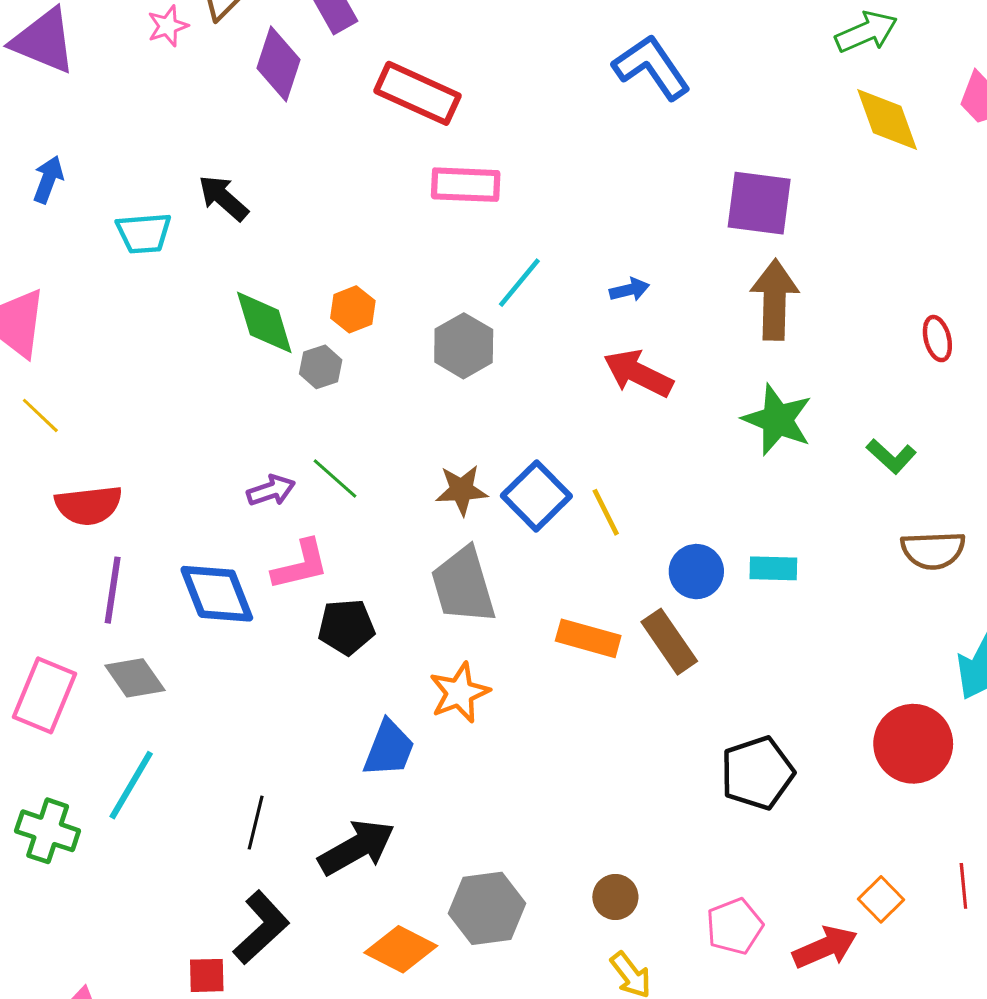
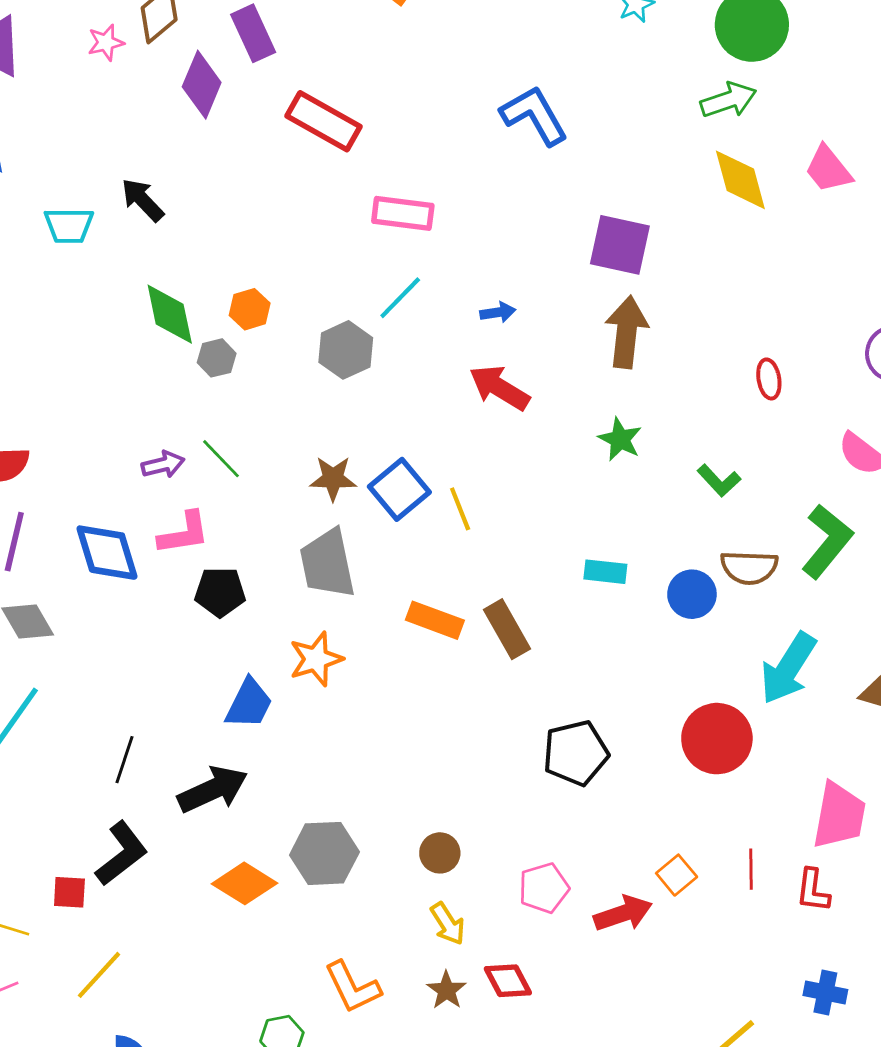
pink rectangle: (466, 185) -> (403, 213), moved
green star: (777, 420) -> (620, 439), size x0.7
blue circle: (696, 572) -> (692, 594), moved

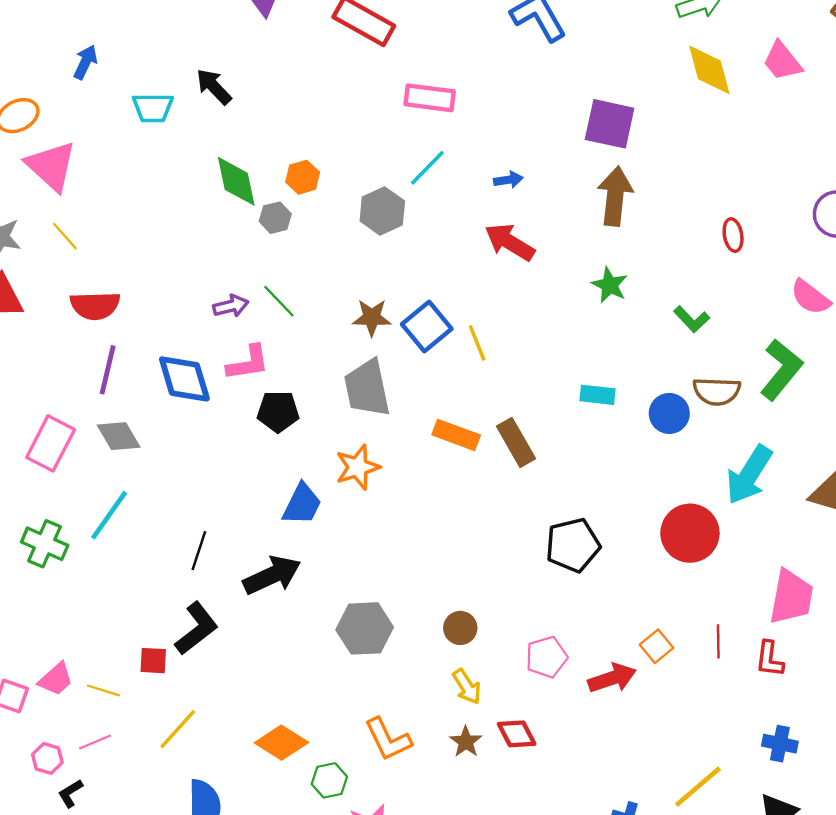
orange diamond: (245, 883) -> (281, 743), moved

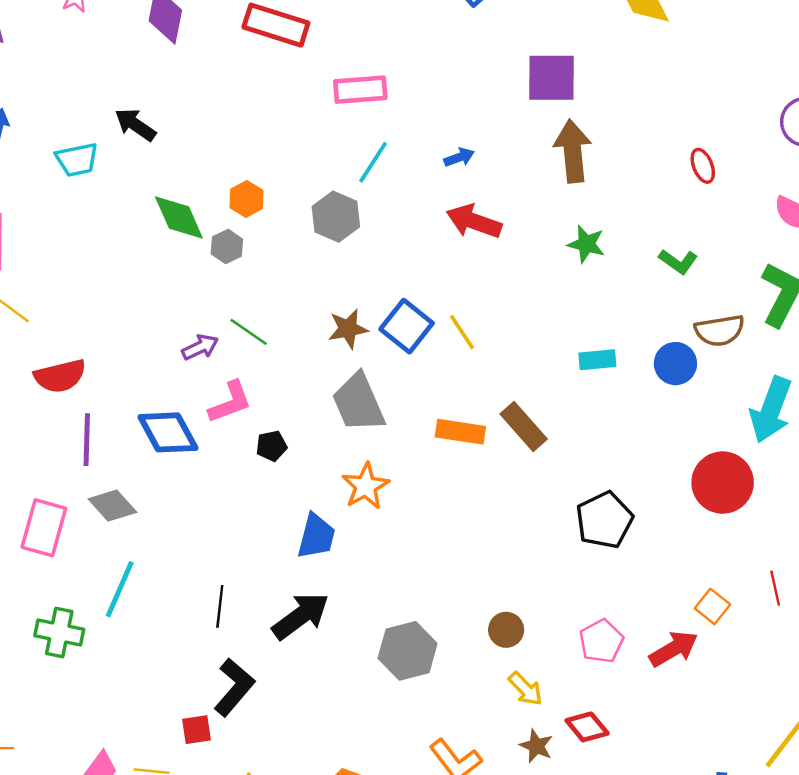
black pentagon: (278, 412) -> (272, 446), size x0.7

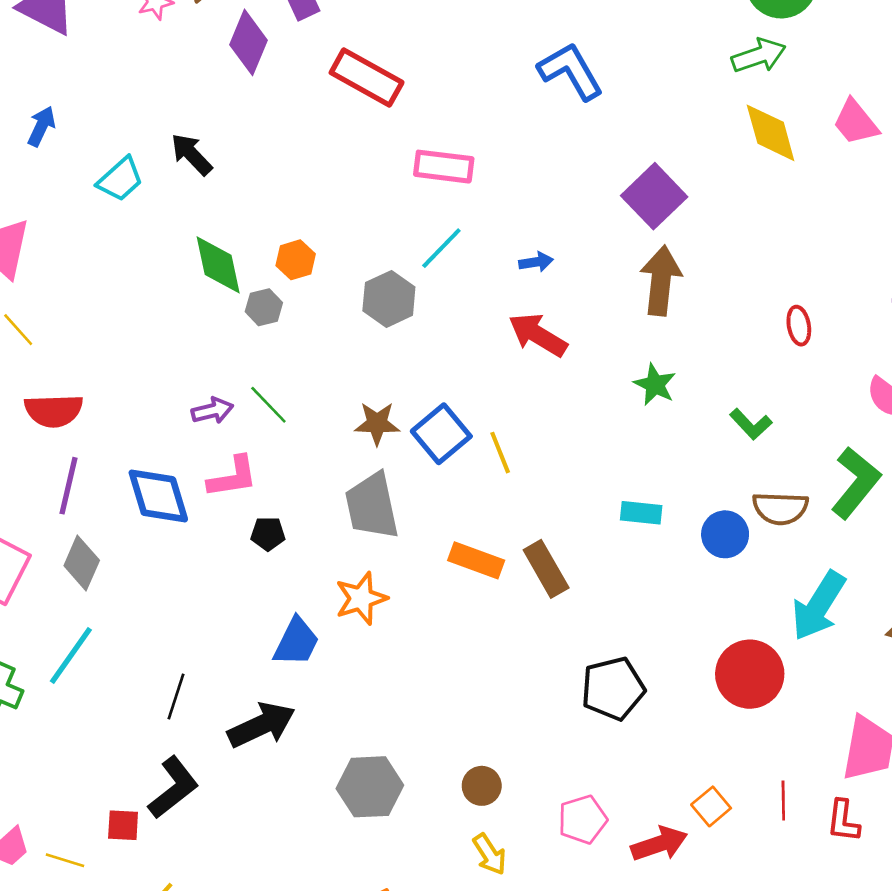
purple square: (552, 78) -> (654, 196), turned 34
cyan trapezoid: (77, 160) -> (120, 179), turned -42
gray diamond: (112, 506) -> (82, 563), turned 54

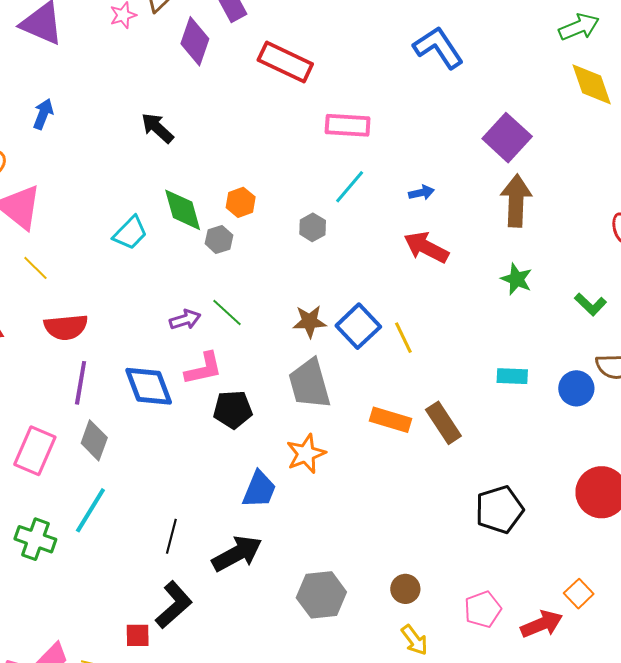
cyan trapezoid: (120, 179) -> (130, 233), moved
gray hexagon: (389, 299) -> (313, 227), size x0.7
black pentagon: (268, 534) -> (233, 410), size x1.5

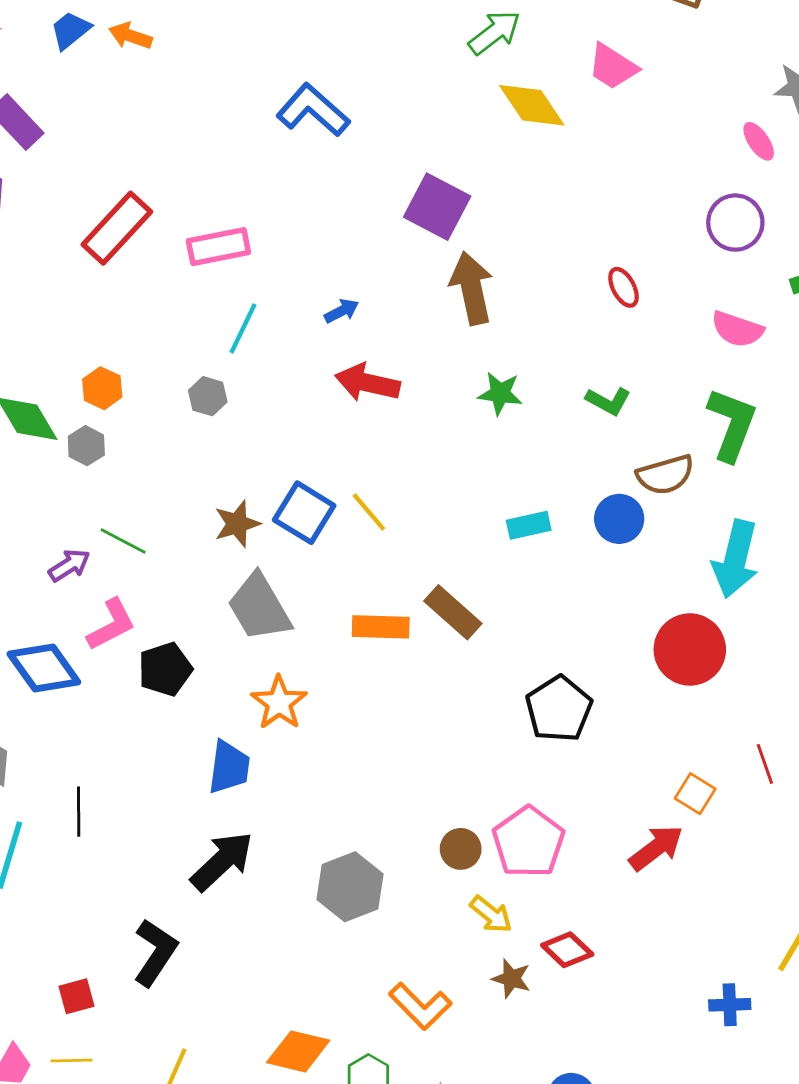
red rectangle: (285, 62) -> (117, 228), moved, turned -58
black line: (171, 536) -> (79, 812), moved
pink pentagon: (483, 609) -> (528, 842), moved, size x1.4
red square: (138, 635) -> (77, 996), moved

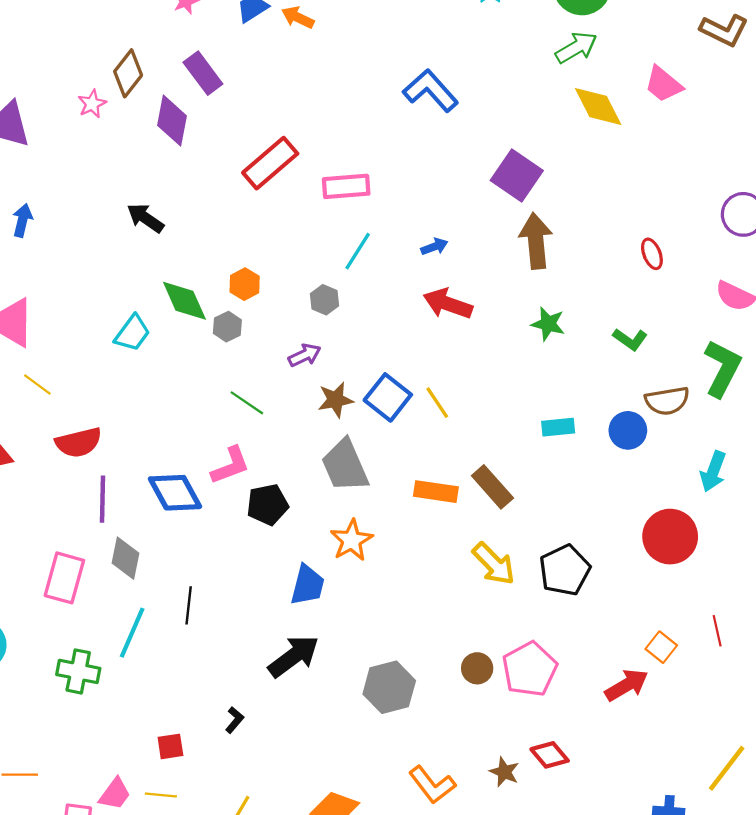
cyan arrow: (736, 559) -> (713, 471), size x0.7
purple arrow: (69, 565) -> (305, 355), moved
yellow arrow: (491, 914) -> (494, 564), moved, size x1.4
black L-shape: (155, 952) -> (234, 720), size x0.5

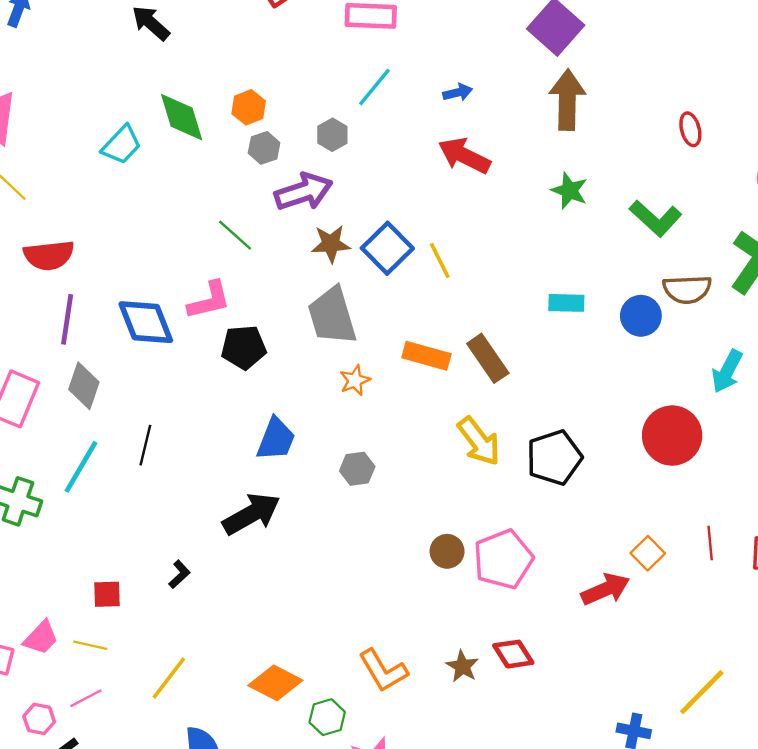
gray hexagon: (227, 327) -> (264, 148), moved
green L-shape: (630, 339) -> (656, 218), size x1.4
purple arrow: (305, 355) -> (304, 192), size x1.6
orange star: (351, 540) -> (355, 380), moved, size x0.7
gray hexagon: (389, 687) -> (357, 469), moved, size x0.6

